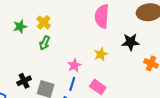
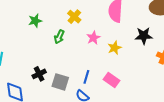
yellow cross: (44, 22) -> (74, 17), moved
pink star: (74, 65) -> (93, 38), moved

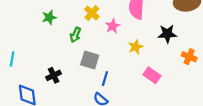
pink star: (93, 38) -> (113, 26), moved
pink rectangle: (112, 80) -> (152, 75), moved
gray square: (60, 82) -> (90, 60), moved

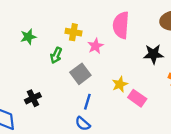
yellow cross: (92, 13) -> (73, 32), turned -32
yellow star: (136, 47) -> (120, 84), moved
gray square: (90, 60) -> (80, 74), moved, turned 36

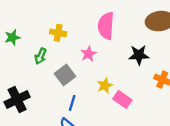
pink star: (95, 46) -> (88, 54), moved
black cross: (33, 98) -> (17, 99), size x1.5

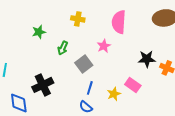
yellow cross: (58, 33) -> (78, 19), moved
black star: (139, 55) -> (147, 59), moved
yellow star: (105, 85) -> (114, 94), moved

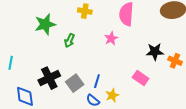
green star: (39, 32) -> (45, 24), size x1.5
gray square: (84, 64) -> (75, 83), moved
yellow star: (114, 94) -> (112, 95), moved

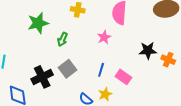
pink rectangle: (141, 78) -> (123, 77), moved
blue line: (97, 81) -> (101, 70), moved
gray square: (75, 83) -> (68, 69), moved

